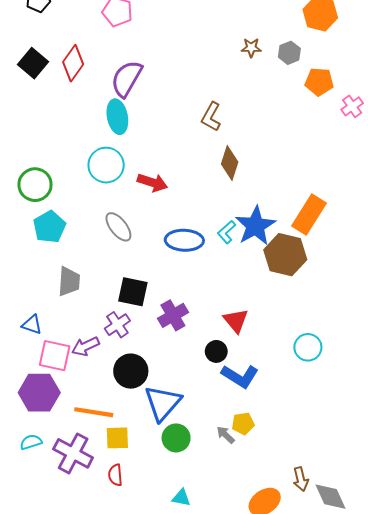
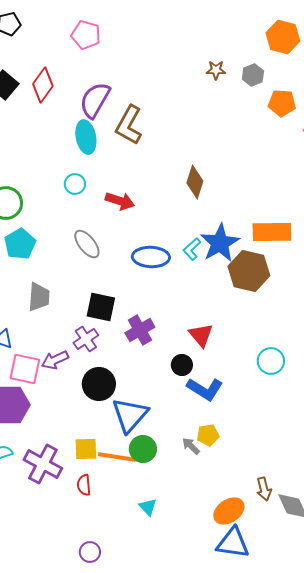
brown L-shape: (211, 117) -> (129, 125), moved, size x1.4
cyan circle: (106, 165) -> (75, 184), size x0.6
orange rectangle: (309, 215) -> (272, 232), turned 57
orange line: (94, 412) -> (117, 457), moved
cyan triangle: (181, 498) -> (148, 507), turned 36

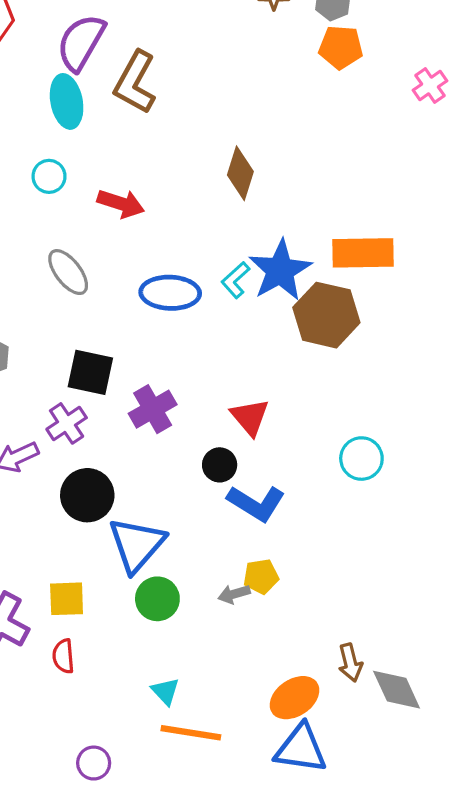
orange pentagon: (282, 103) -> (341, 47), moved
gray arrow: (191, 446) -> (234, 594), turned -60
orange line: (117, 457) -> (191, 733), moved
purple circle: (90, 552) -> (94, 763), moved

